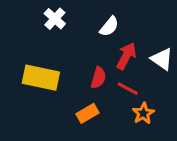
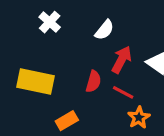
orange rectangle: (87, 113) -> (67, 121), moved

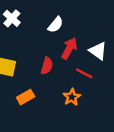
red line: (123, 92) -> (84, 73), moved
orange star: (139, 117) -> (72, 97), moved

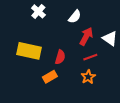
red semicircle: (47, 66) -> (60, 57), moved
red line: (84, 73) -> (90, 57), moved, turned -48

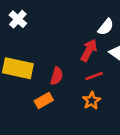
white cross: (38, 11) -> (18, 19), moved
white semicircle: (75, 17) -> (106, 27), moved

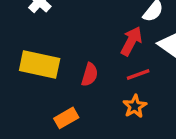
orange rectangle: (44, 101) -> (66, 118), moved

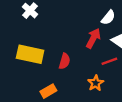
red line: (138, 75) -> (109, 61), moved

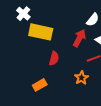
yellow rectangle: (30, 54) -> (41, 32), moved

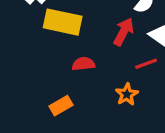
red semicircle: (54, 58) -> (83, 64), turned -112

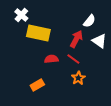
red line: (146, 64) -> (73, 59), moved, turned 56

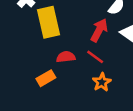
yellow rectangle: (38, 33) -> (49, 22), turned 65
orange rectangle: (37, 85) -> (46, 78), moved

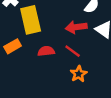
red arrow: (99, 30) -> (76, 27), turned -126
orange rectangle: (46, 78) -> (13, 46), moved

